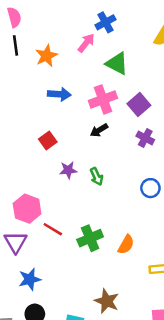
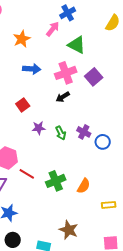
purple cross: (145, 138) -> (84, 132), moved

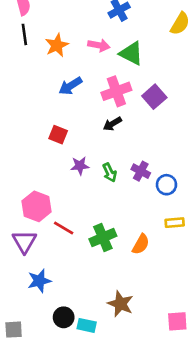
pink arrow: (53, 29) -> (99, 45), moved, turned 63
blue arrow: (32, 69) -> (70, 86), turned 144
red square: (23, 105) -> (58, 135), turned -32
yellow rectangle: (109, 205) -> (175, 223), moved
black circle: (13, 240) -> (64, 317), moved

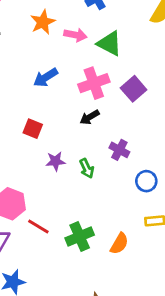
orange star: (57, 45) -> (43, 22), moved
purple cross: (141, 171) -> (119, 150), moved

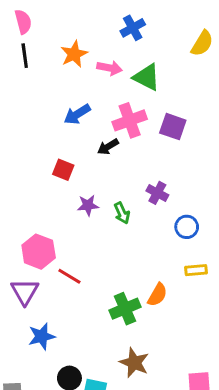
purple square: (134, 89) -> (173, 127), turned -30
black arrow: (90, 117) -> (108, 147), moved
green cross: (80, 236) -> (125, 309), moved

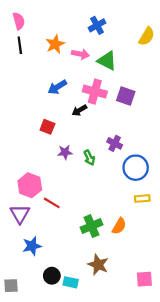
pink cross: (130, 120) -> (95, 92), turned 35
blue circle: (187, 227) -> (136, 168), size x1.5
orange semicircle: (157, 295) -> (119, 226), moved

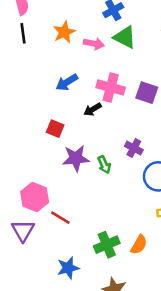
green triangle: (107, 61) -> (125, 37), moved
purple star: (65, 152) -> (76, 158), size x1.5
blue star: (32, 246) -> (68, 268), moved

